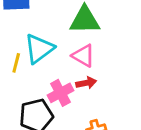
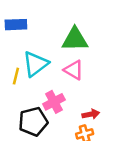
red arrow: (86, 83) -> (91, 114), moved

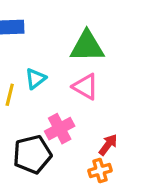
cyan triangle: (36, 64) -> (35, 79), size x0.6
red arrow: (91, 114) -> (108, 145), turned -42

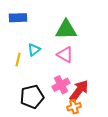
pink cross: (60, 129) -> (61, 85), moved
red arrow: (108, 145) -> (79, 91), size x1.6

